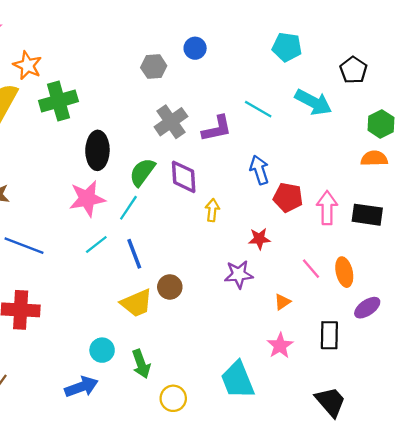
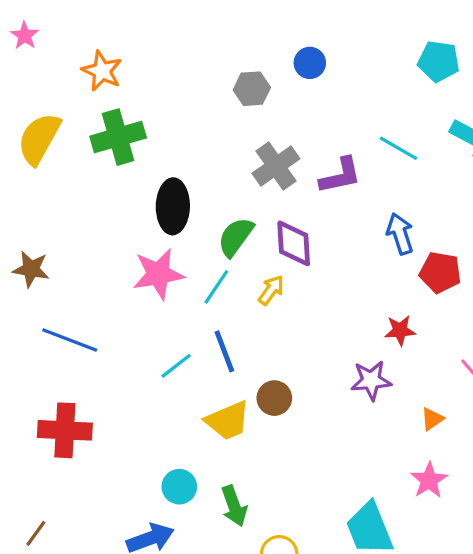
orange star: (27, 65) -> (102, 71), moved
yellow arrow: (212, 210) -> (271, 290), moved, turned 30
cyan line: (96, 245) -> (176, 366), moved

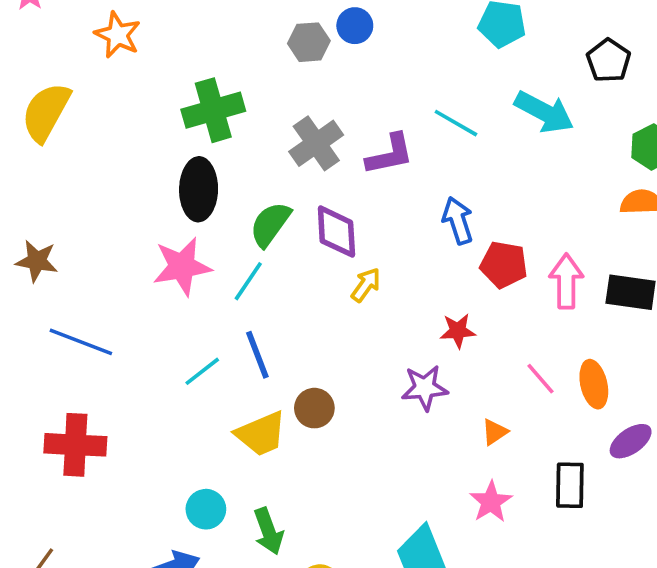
gray hexagon: (252, 89) -> (309, 42), moved
green cross: (118, 137) -> (213, 110), moved
yellow arrow: (271, 290) -> (366, 285), moved

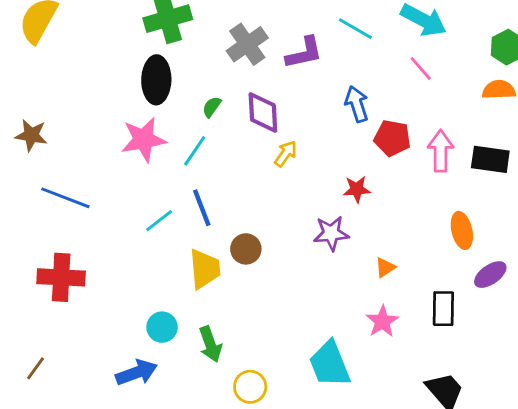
green semicircle: (270, 224) -> (212, 107), size x0.6
pink line: (541, 379) -> (421, 68), moved
yellow trapezoid: (261, 434) -> (205, 269), turned -72

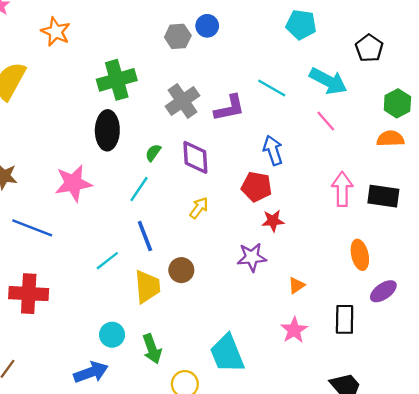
red pentagon: (392, 138) -> (257, 187), moved
pink star: (144, 140) -> (73, 183), moved
yellow arrow: (286, 154) -> (199, 208), moved
cyan line: (159, 221) -> (107, 261), moved
cyan trapezoid: (330, 364) -> (227, 354), moved

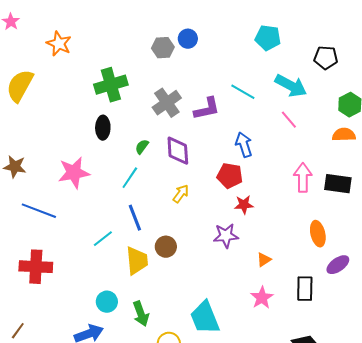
black pentagon: (369, 48) -> (326, 58), turned -30
black ellipse: (107, 130) -> (103, 128), size x0.7

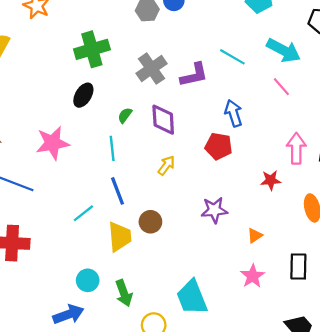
black ellipse: (103, 128) -> (83, 95), turned 30
cyan line: (130, 178) -> (112, 148), turned -40
red star: (244, 205) -> (271, 180), moved

